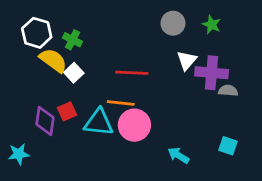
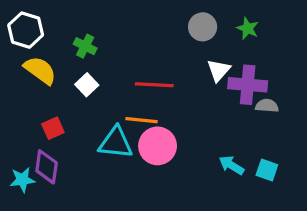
white hexagon: (37, 33) -> (26, 30), moved
yellow semicircle: (53, 60) -> (40, 70), moved
red square: (67, 111) -> (53, 128), moved
purple diamond: (45, 121) -> (47, 167), moved
cyan arrow: (179, 155) -> (232, 165), moved

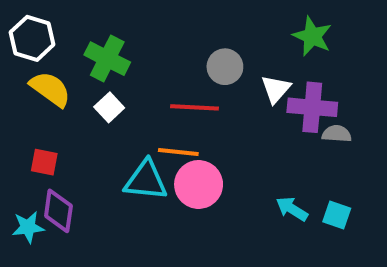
gray circle: (203, 27) -> (225, 67), moved
green star: (248, 28) -> (312, 36), size x1.4
green cross: (85, 46) -> (107, 59), size x1.5
red square: (53, 128) -> (44, 162), moved, turned 35

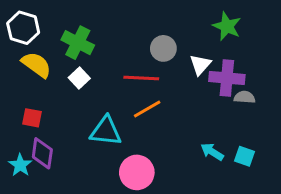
orange line: (178, 152) -> (147, 109), moved, turned -36
pink circle: (199, 184) -> (137, 172), moved
cyan star: (28, 227) -> (20, 165), turned -30

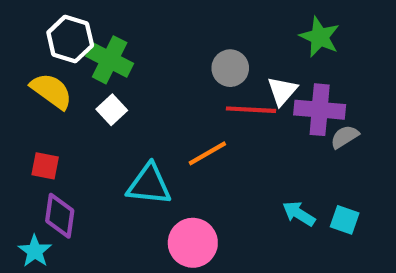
white hexagon: (23, 28) -> (70, 39), moved
red line: (141, 78) -> (251, 110), moved
gray semicircle: (245, 97) -> (345, 137), turned -36
cyan star: (20, 165) -> (35, 251), moved

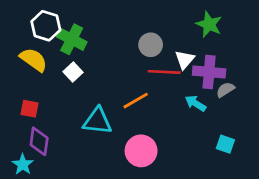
cyan arrow: (299, 214) -> (195, 103), moved
pink circle: (193, 243) -> (141, 151), moved

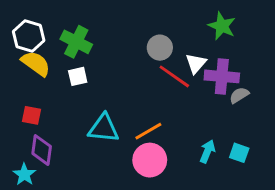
white hexagon: (46, 26) -> (29, 36), moved
white square: (73, 72) -> (78, 76), turned 30
red line: (164, 72) -> (174, 76), turned 32
orange line: (136, 101) -> (148, 131), moved
cyan arrow: (195, 103) -> (207, 151), moved, turned 80

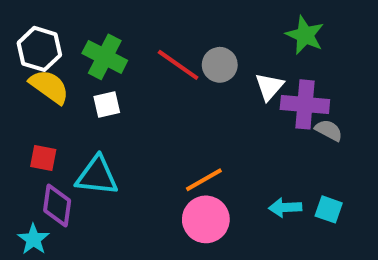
red line: (174, 76) -> (178, 65), moved
gray semicircle: (239, 95) -> (329, 130), turned 60
cyan triangle: (104, 128) -> (97, 176), moved
cyan arrow: (207, 151) -> (285, 208), turned -115

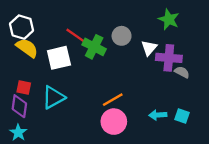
green cross: (105, 57) -> (94, 47), moved
red line: (178, 65) -> (78, 37), moved
white square: (107, 104) -> (59, 58), size x1.6
cyan triangle: (97, 176) -> (53, 97), turned -35
purple diamond: (57, 206) -> (19, 106), moved

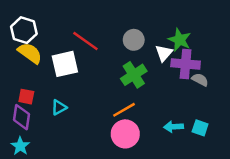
green star: (169, 19) -> (180, 40), moved
green cross: (94, 47) -> (134, 75), moved, turned 30
cyan triangle: (53, 97) -> (59, 107), size x0.6

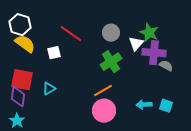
white square: (65, 64) -> (54, 53), size x0.6
red square: (26, 97) -> (22, 80), size x1.6

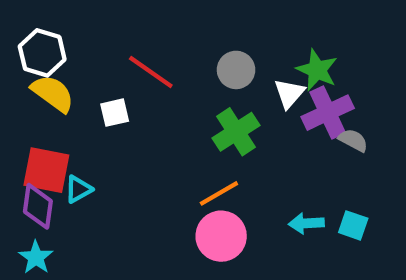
purple cross: (154, 53) -> (328, 113), turned -30
cyan triangle: (49, 89) -> (78, 189), moved

